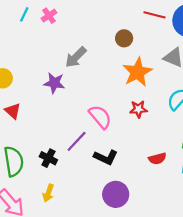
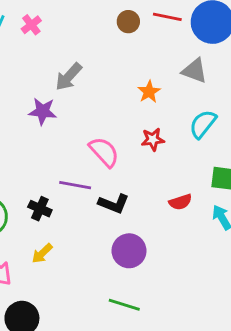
brown circle: (124, 38) -> (128, 22), moved
orange star: (137, 72) -> (149, 92), size x0.6
purple line: (77, 141) -> (75, 185), turned 60
yellow arrow: (48, 193) -> (42, 253), turned 30

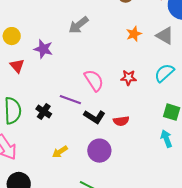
orange star: (149, 92) -> (134, 34), moved
purple star: (43, 111) -> (43, 49), moved
red semicircle: (180, 202) -> (121, 121), moved
yellow arrow: (42, 253) -> (60, 152), moved

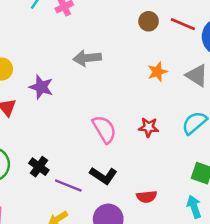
gray arrow: (79, 25) -> (87, 58), turned 30
purple line: (70, 100) -> (68, 186), moved
red semicircle: (121, 121) -> (147, 197), moved

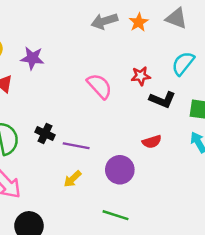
gray arrow: (87, 58) -> (104, 21), moved
black L-shape: (103, 176) -> (162, 100), moved

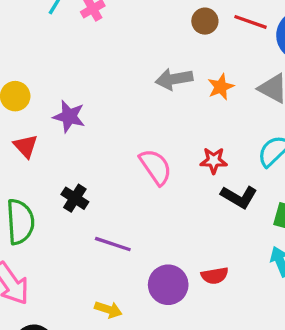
black cross: (45, 133) -> (75, 198), moved
red semicircle: (152, 142) -> (215, 276), moved
yellow arrow: (72, 179) -> (108, 310), moved, turned -126

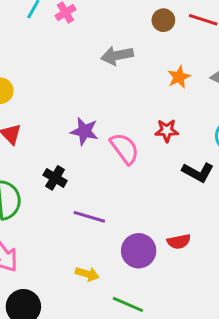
gray arrow: (174, 79) -> (117, 55), moved
purple star: (69, 116) -> (84, 131), moved
red star: (214, 161) -> (167, 131), moved

